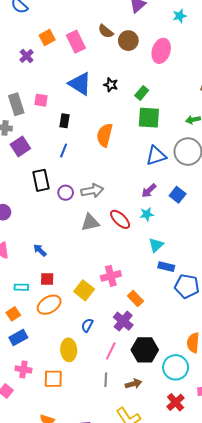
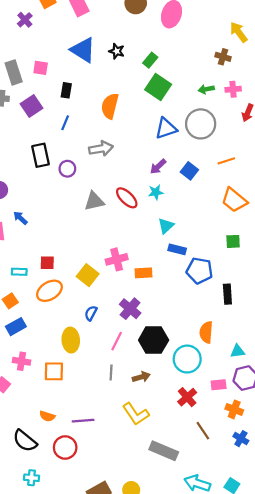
green square: (149, 118) -> (158, 87), turned 30
purple square: (20, 146) -> (32, 106), moved
gray arrow: (92, 191) -> (101, 149), moved
blue arrow: (40, 250) -> (20, 218), moved
orange rectangle: (135, 299) -> (144, 273), moved, turned -49

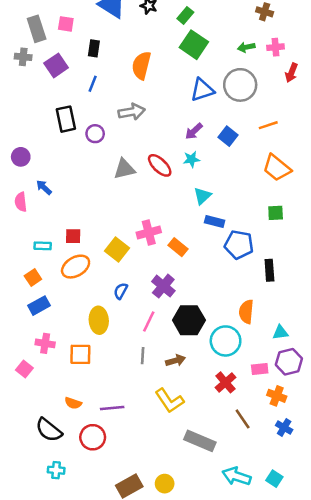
orange rectangle: (144, 273) -> (178, 247), turned 42

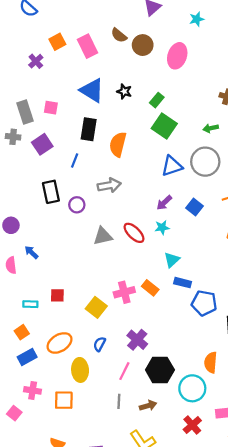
black rectangle: (94, 48) -> (89, 129), moved, size x1.5
orange rectangle: (178, 247) -> (150, 288), moved
orange ellipse: (76, 267) -> (60, 343), moved

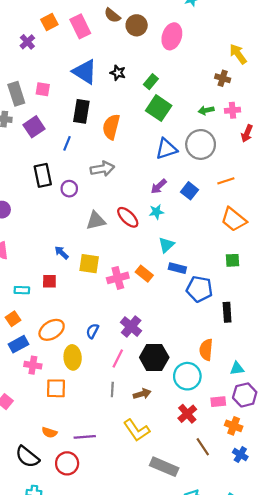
blue arrow: (31, 252) -> (62, 253), moved
yellow square: (96, 307) -> (89, 264), moved, turned -30
pink cross: (33, 390) -> (33, 365), moved

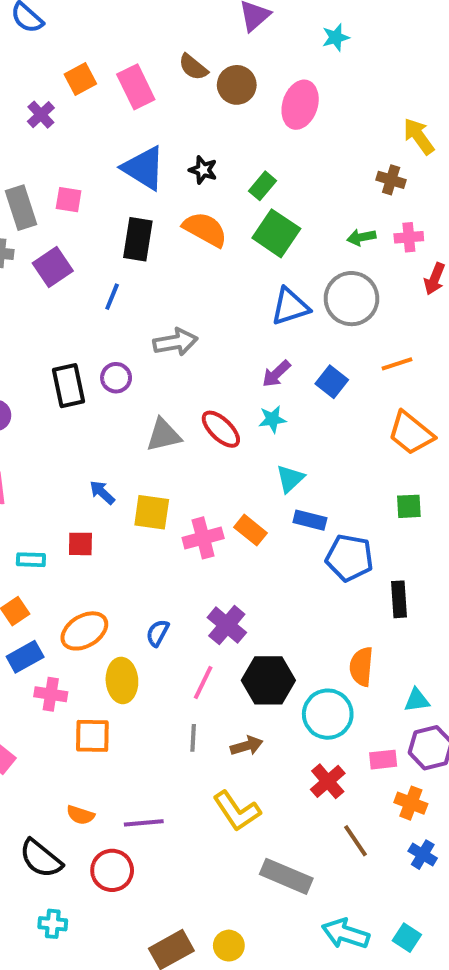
orange semicircle: (111, 127) -> (205, 229), moved, turned 105
black rectangle: (43, 175) -> (69, 386), moved

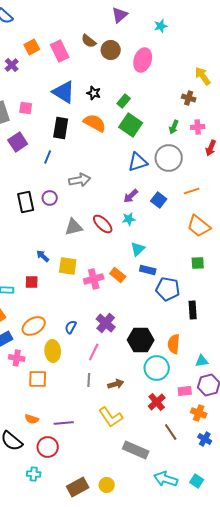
green arrow: (361, 237) -> (174, 127), turned -56
black hexagon: (268, 680) -> (141, 340), moved
cyan cross: (53, 924) -> (34, 474), moved

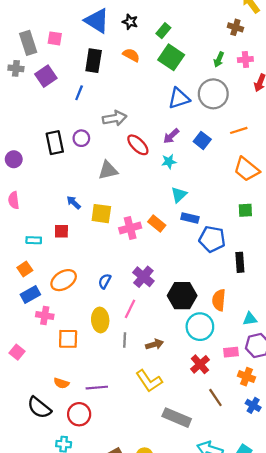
orange semicircle: (95, 123) -> (131, 55), size x0.7
red ellipse: (103, 224) -> (138, 145), moved
yellow ellipse: (53, 351) -> (100, 320), moved

